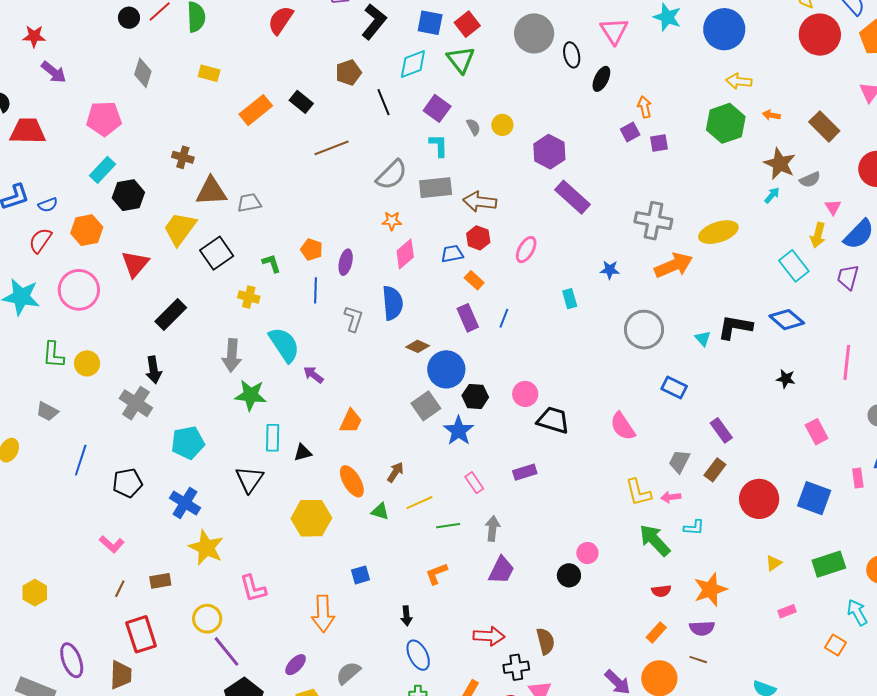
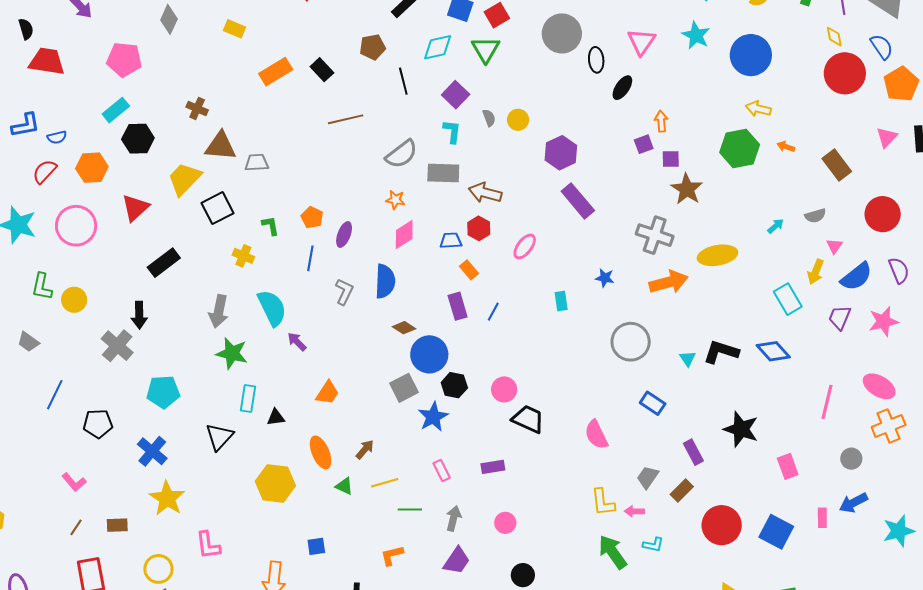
brown star: (780, 164) -> (687, 189), moved
black star: (786, 379) -> (741, 429), moved, size x1.8
pink circle: (587, 553) -> (505, 523), moved

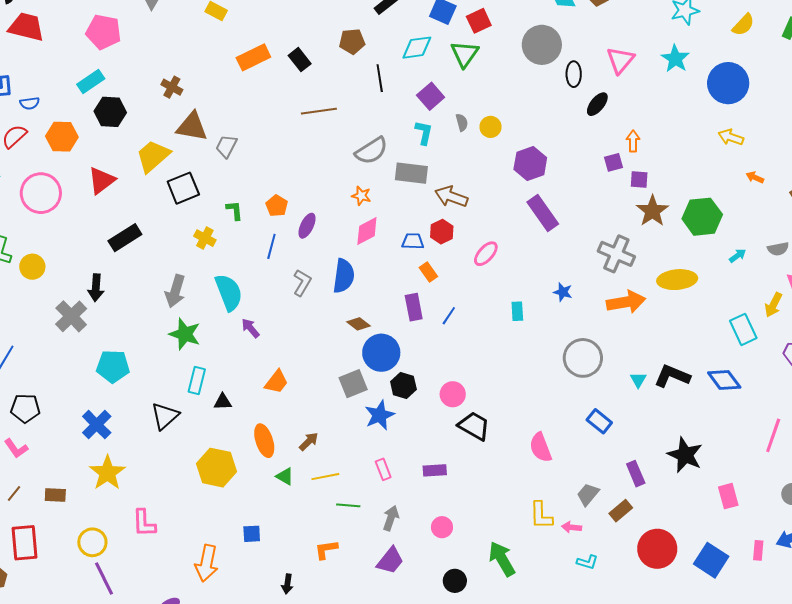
green hexagon: (740, 149) -> (702, 217), moved
gray trapezoid: (257, 163) -> (226, 146), turned -65
black pentagon: (98, 424) -> (25, 408), moved
green arrow: (613, 552) -> (502, 559), moved

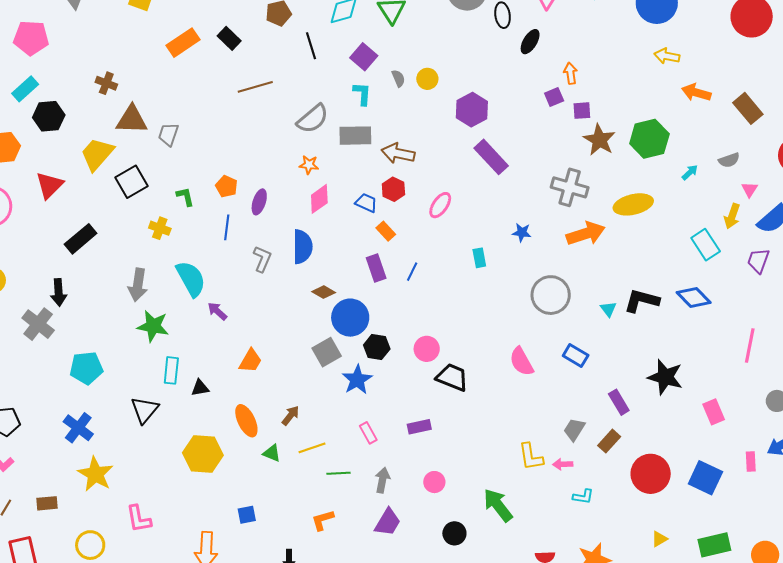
orange arrow: (755, 177) -> (696, 93), size x1.6
blue trapezoid: (413, 241) -> (366, 203), turned 30
pink semicircle: (541, 447) -> (521, 362), moved

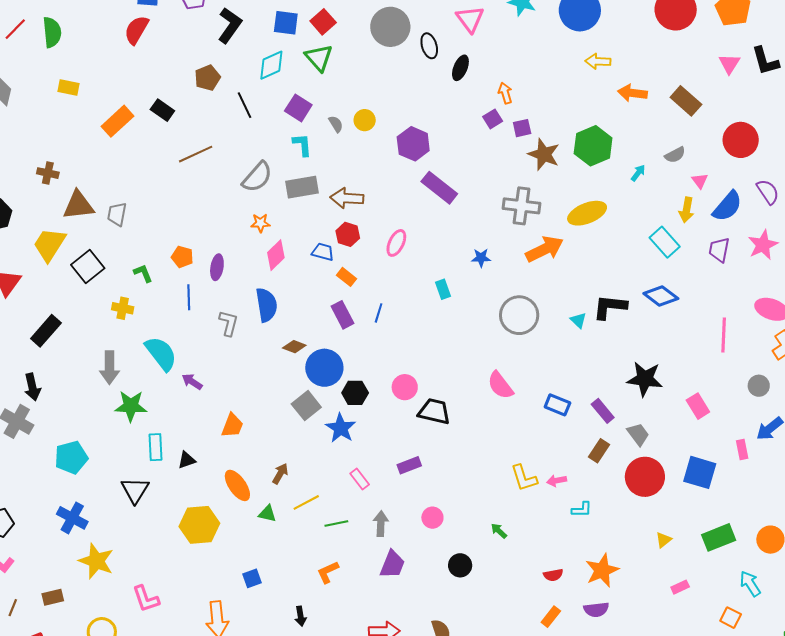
blue rectangle: (576, 355) -> (557, 405), moved
gray trapezoid: (574, 429) -> (638, 434), moved, turned 120
green arrow: (498, 505) -> (499, 531), size x0.5

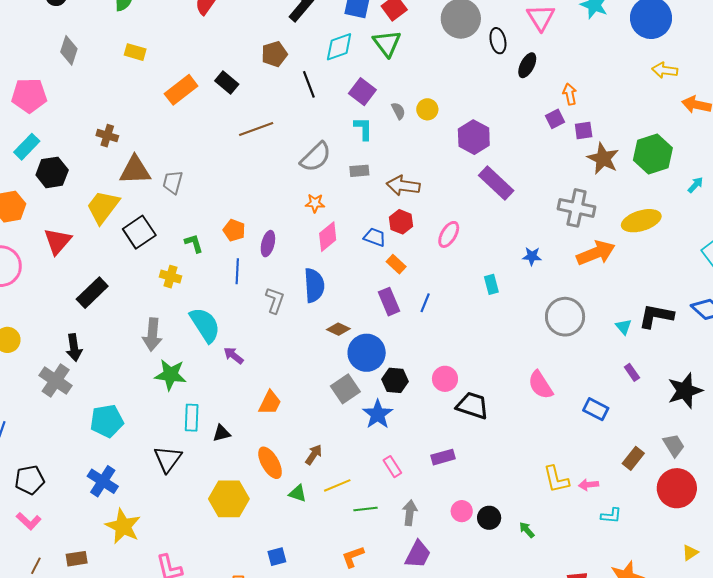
gray rectangle: (302, 187) -> (359, 171), size x0.6
black star: (645, 379) -> (685, 391), turned -30
purple rectangle: (603, 411) -> (632, 372), moved, size x0.7
black circle: (460, 565) -> (489, 518), moved

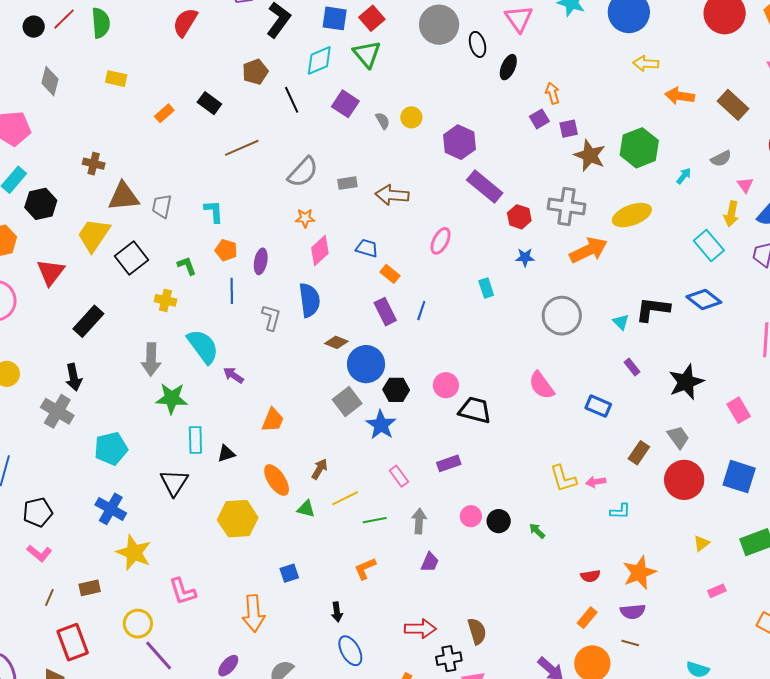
orange rectangle: (181, 90) -> (164, 113), size x0.6
cyan L-shape: (363, 129) -> (214, 211), moved
red hexagon: (401, 222) -> (519, 217), moved
purple trapezoid: (418, 554) -> (430, 562), size x0.7

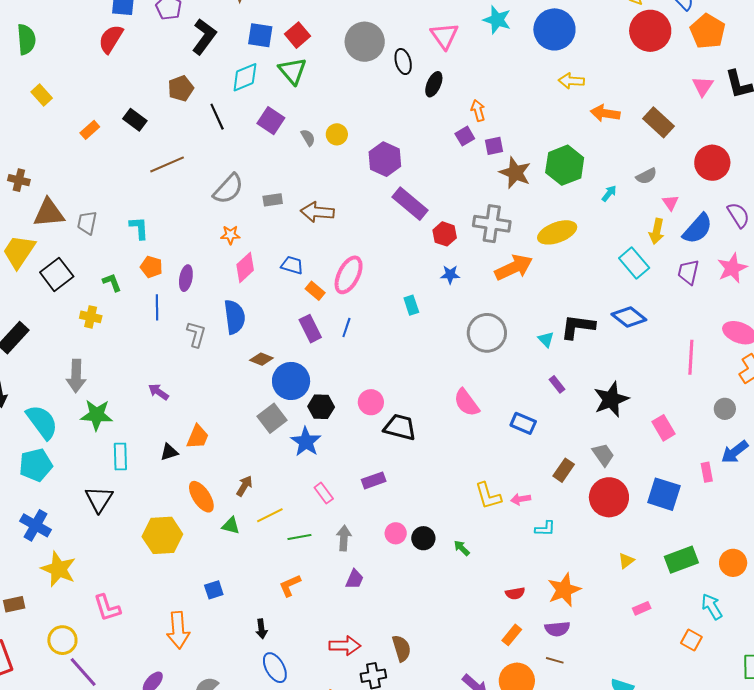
yellow rectangle: (116, 79) -> (42, 95), turned 35
pink ellipse: (441, 241) -> (349, 275), moved, size x1.4
cyan semicircle: (203, 346) -> (42, 422), moved
black triangle: (226, 454) -> (169, 452), moved

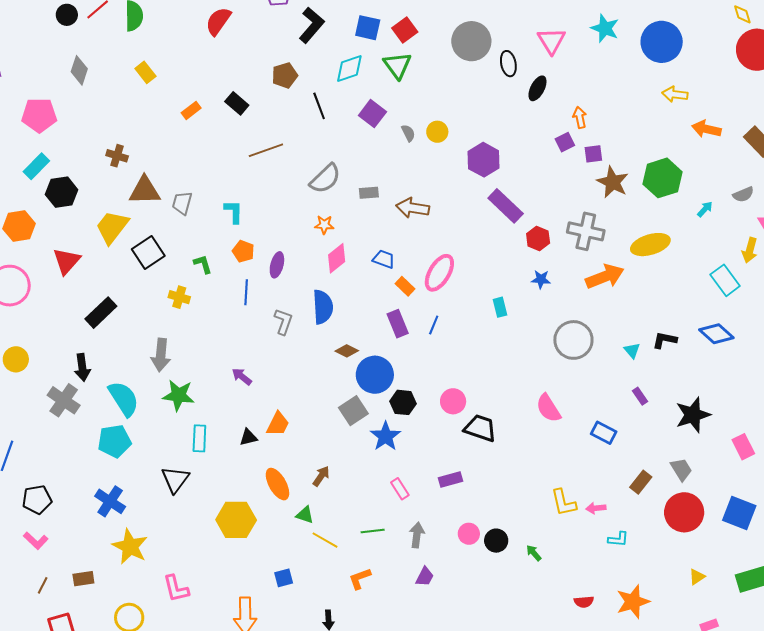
black L-shape: (578, 327) -> (665, 340), size x0.7
yellow line: (270, 515) -> (325, 540), moved, turned 52

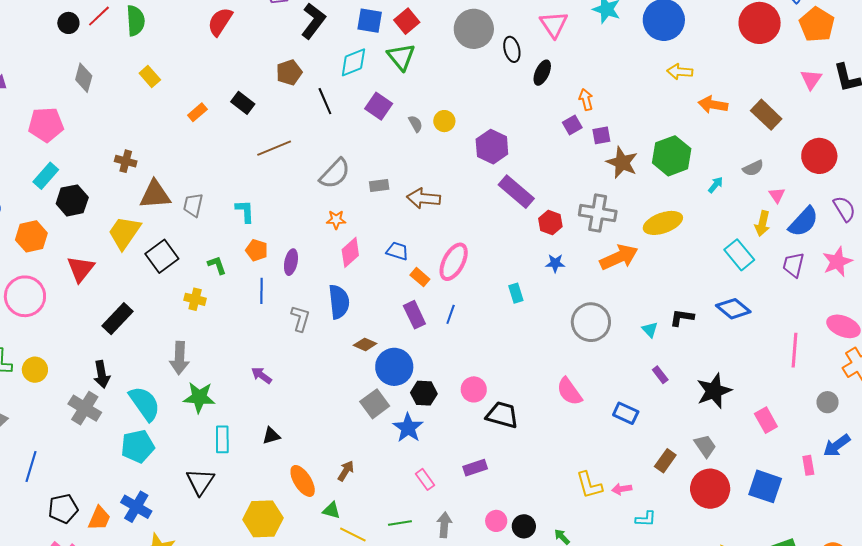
orange trapezoid: (278, 424) -> (99, 518), moved

